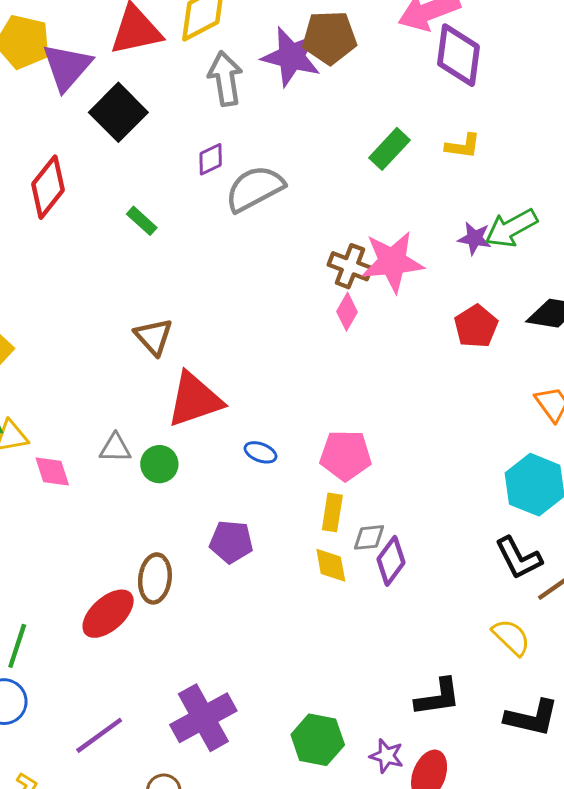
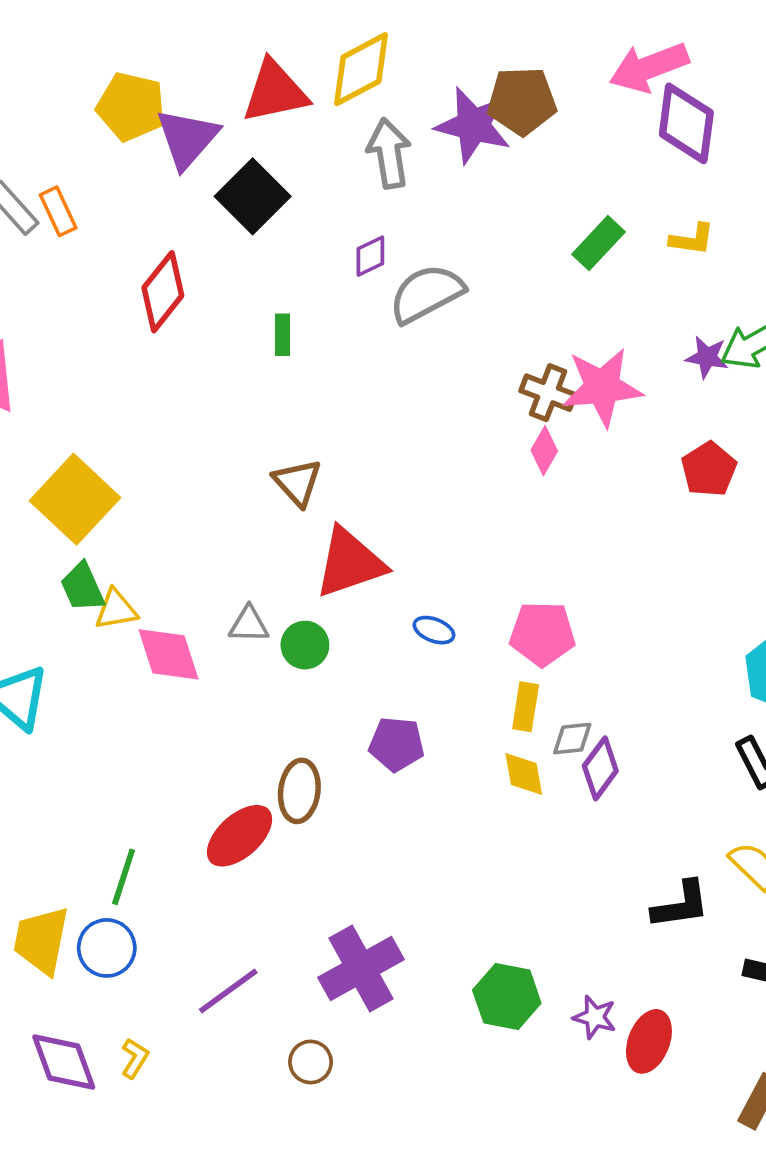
green rectangle: (142, 221) -> (283, 335), turned 48
pink diamond: (52, 471) -> (168, 654), size x1.4
black L-shape: (438, 697) -> (681, 905), moved

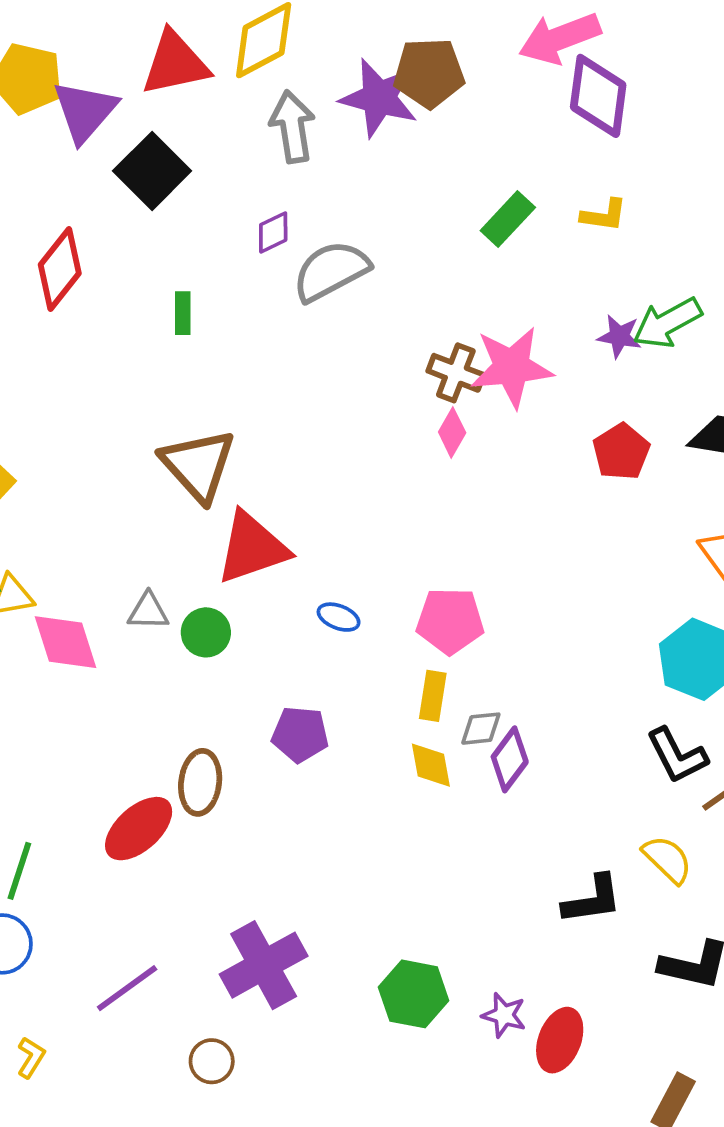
brown triangle: (297, 482) -> (198, 465), size x1.5

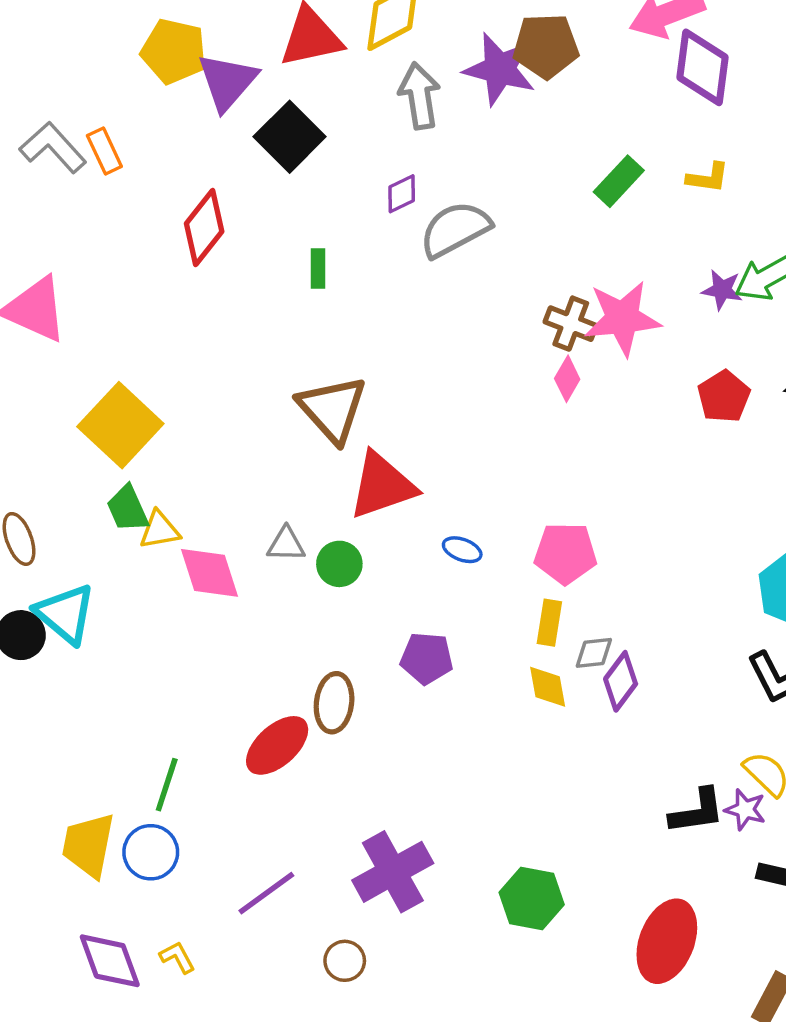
purple star: (504, 1015) -> (745, 810), moved
red ellipse: (560, 1040) -> (667, 941), size x1.4
yellow L-shape: (31, 1057) -> (177, 957), turned -60

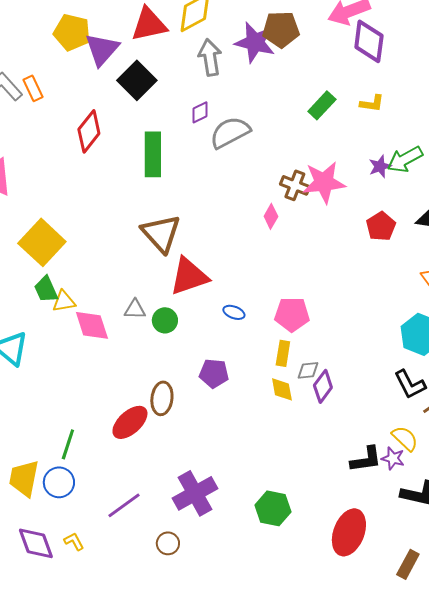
green rectangle: (318, 268) -> (153, 154), size x2.0
purple star: (722, 290) -> (380, 166), turned -30
pink diamond: (567, 379) -> (271, 216), moved

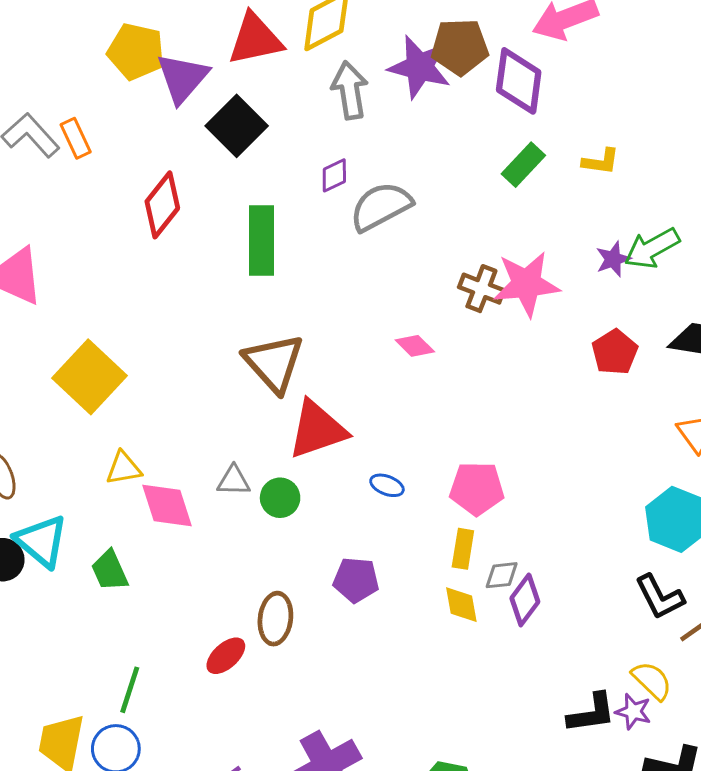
purple diamond: (369, 41) -> (519, 81), moved
pink diamond: (271, 216) -> (415, 346), moved, turned -75
green trapezoid: (46, 289) -> (110, 571), moved
red ellipse: (130, 422) -> (226, 656), size x0.7

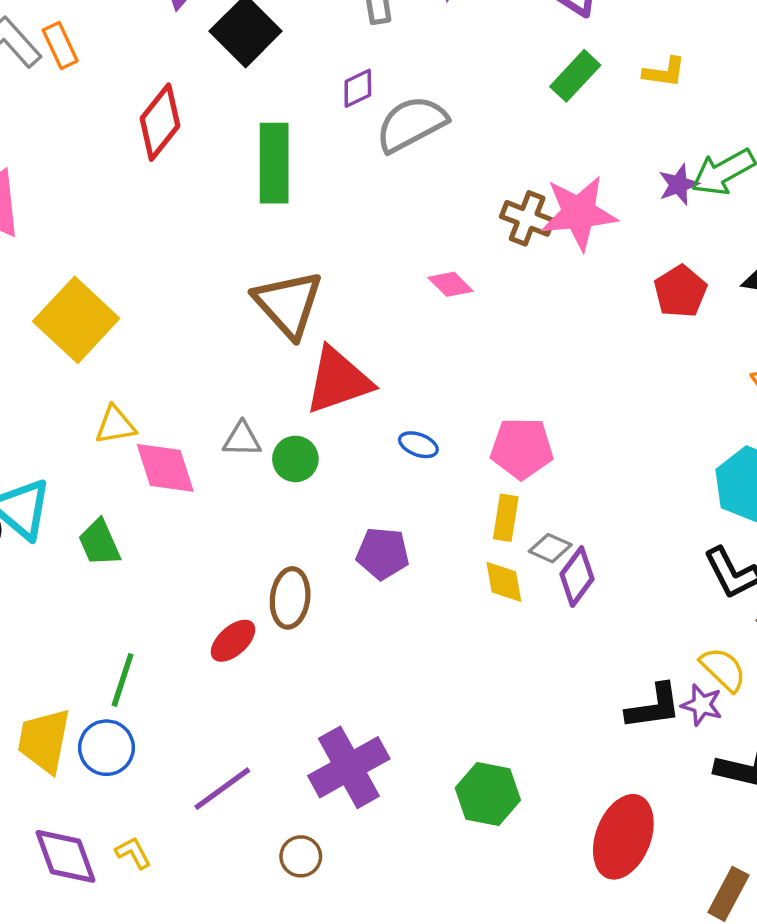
gray diamond: (502, 575) -> (550, 548), turned 30

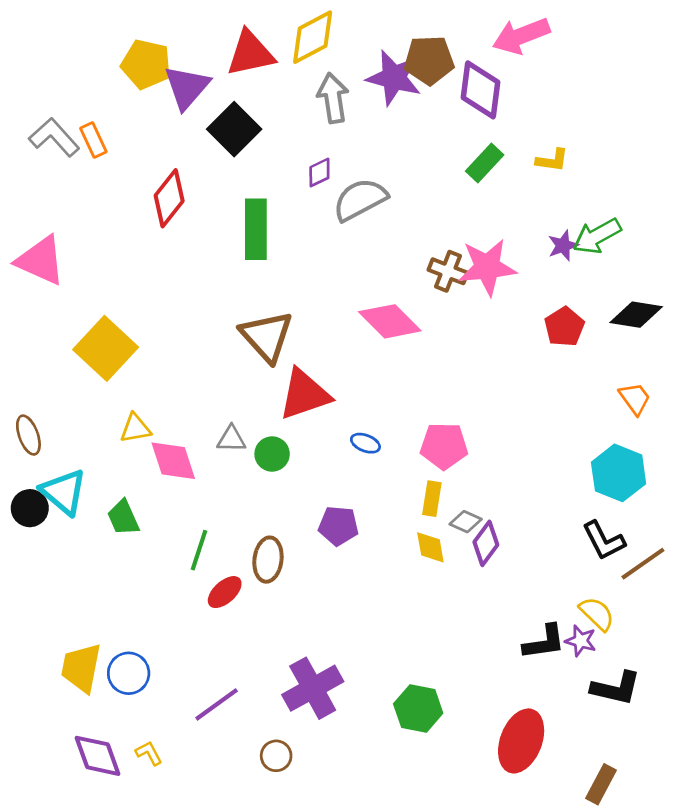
pink diamond: (450, 284) -> (390, 321), size x1.8
green line: (123, 680) -> (199, 550), moved

